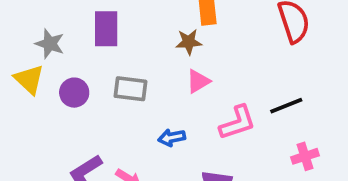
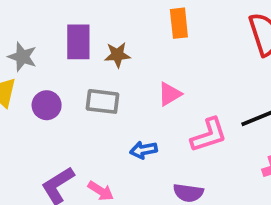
brown star: (189, 42) -> (117, 55), moved

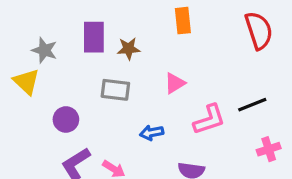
purple circle: (47, 105) -> (66, 119), moved

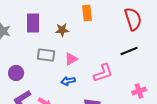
brown star: (129, 49) -> (62, 30), moved
pink triangle: (175, 83) -> (71, 59), moved
black line: (252, 105) -> (129, 51), moved

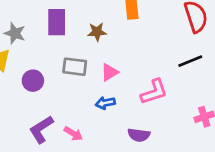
purple circle: (16, 73) -> (33, 81), moved

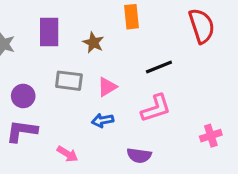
brown star: (97, 32) -> (93, 43), turned 30
black line: (190, 61) -> (159, 67), moved
purple L-shape: (41, 129) -> (22, 131), moved, turned 40

